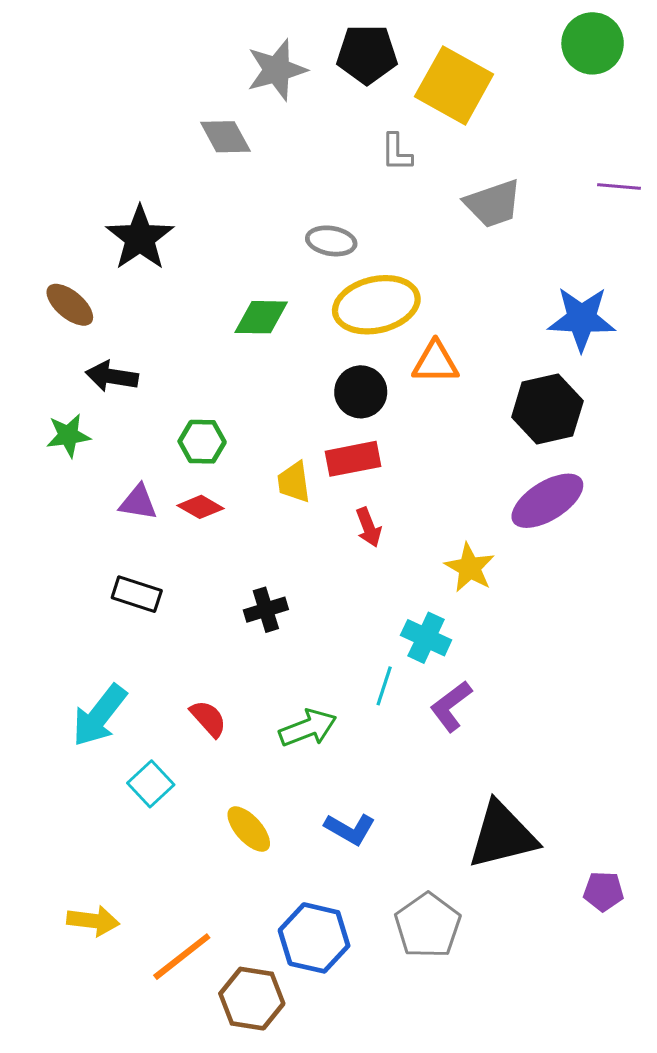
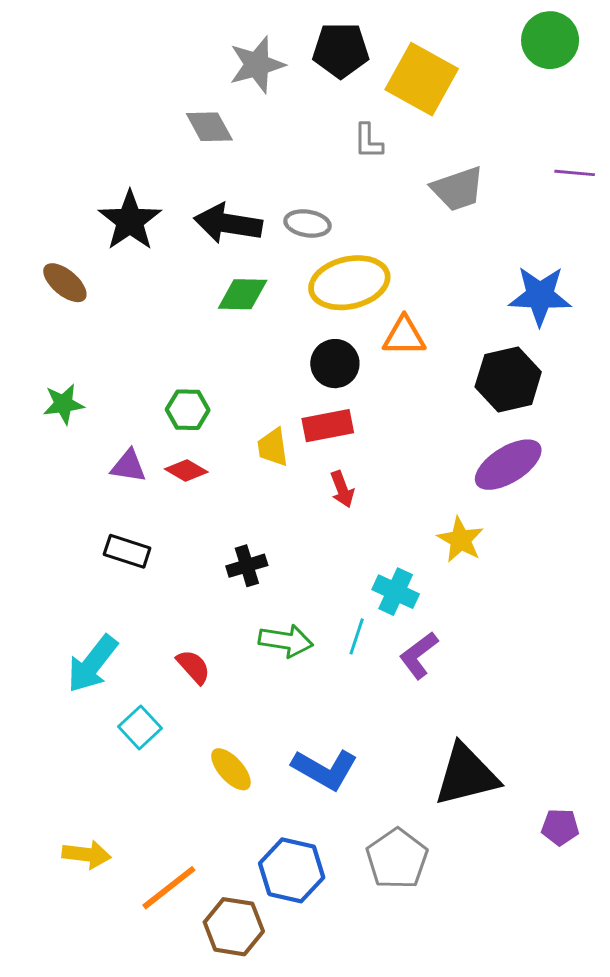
black arrow: (112, 376) -> (228, 223), moved, size x1.4
yellow star: (470, 568) -> (461, 540), moved
green arrow: (308, 728) -> (286, 641), moved, turned 30
blue L-shape: (350, 829) -> (325, 769), size x1.4

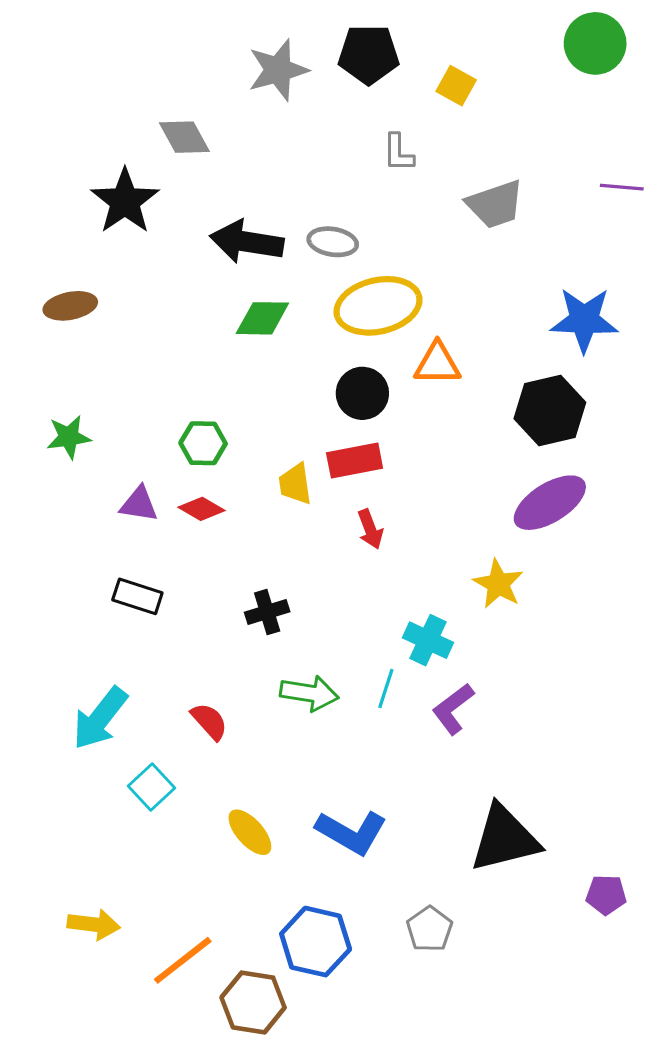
yellow square: (422, 79) -> (456, 86), size x0.5
gray diamond: (209, 127) -> (184, 137), moved
black star: (130, 221) -> (125, 201), moved
brown ellipse: (65, 283) -> (70, 306), turned -51
gray pentagon: (397, 859) -> (430, 929), size x0.7

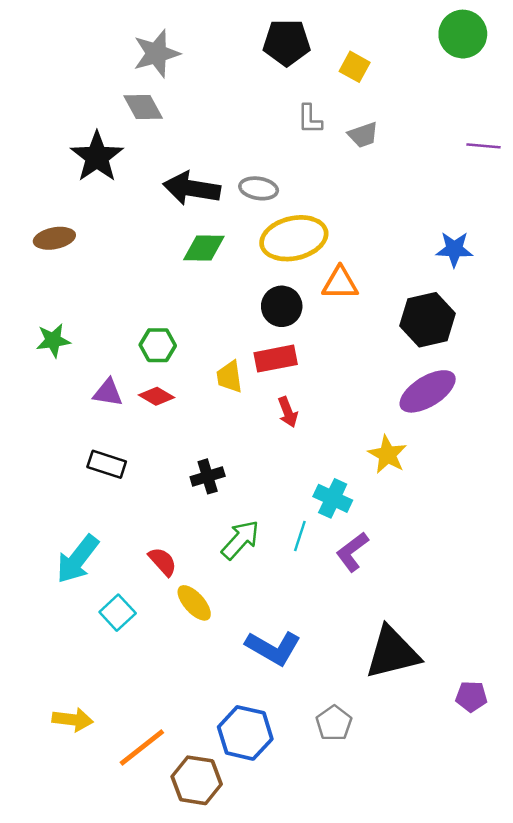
gray star: (278, 70) -> (157, 53), moved
gray trapezoid: (495, 204) -> (363, 135), moved, size x0.7
blue star: (584, 320) -> (454, 249), size x0.7
green arrow: (309, 693) -> (240, 540), turned -57
yellow ellipse: (250, 832) -> (194, 603), moved

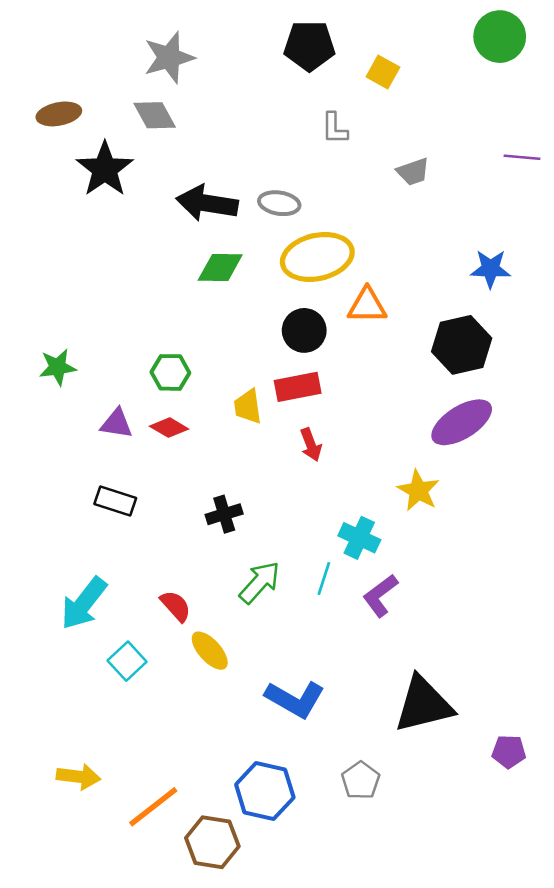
gray trapezoid: (363, 135) -> (413, 172), moved
brown ellipse: (54, 238) -> (59, 114), moved

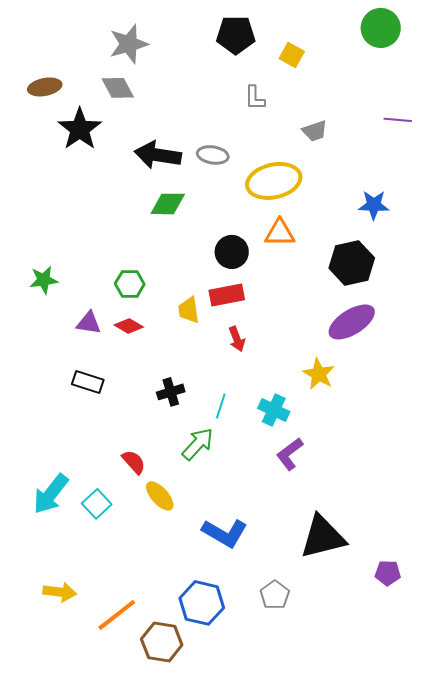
yellow ellipse: (317, 257) -> (274, 181), moved
cyan line: (324, 578) -> (221, 406), moved
cyan arrow: (84, 603) -> (51, 494), moved

